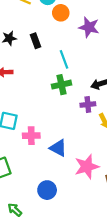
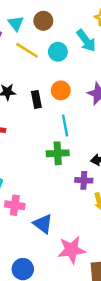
orange circle: (61, 13) -> (61, 90), moved

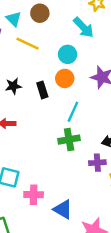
cyan circle: (58, 52) -> (68, 54), moved
cyan line: (65, 125) -> (73, 112), turned 42

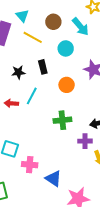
brown circle: (40, 13) -> (53, 22), moved
orange circle: (65, 78) -> (67, 85), moved
black rectangle: (42, 90) -> (43, 67), moved
cyan line: (73, 112) -> (32, 96), moved

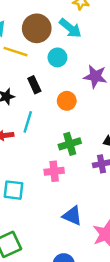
brown circle: (53, 22) -> (37, 28), size x1.5
pink cross: (30, 165) -> (54, 171), moved

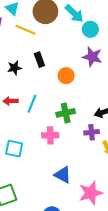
cyan circle: (57, 57) -> (90, 29), moved
cyan line: (28, 122) -> (32, 104), moved

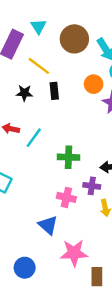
yellow line: (26, 30) -> (39, 66), moved
orange circle: (66, 76) -> (94, 84), moved
pink cross: (50, 135) -> (66, 197), moved

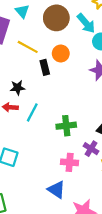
orange circle: (94, 84) -> (61, 53), moved
black star: (24, 93) -> (18, 88), moved
purple cross: (92, 186) -> (91, 149), turned 32

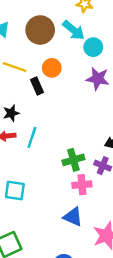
green cross: (66, 126) -> (73, 160), moved

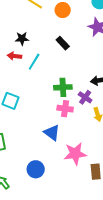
black rectangle: (37, 86) -> (63, 43), moved, turned -32

